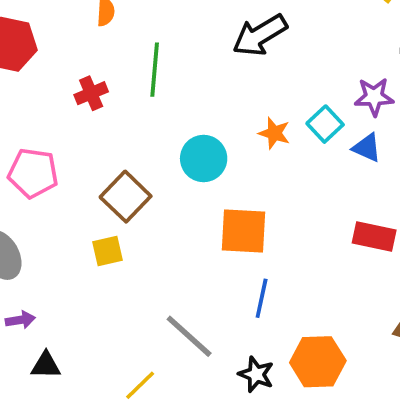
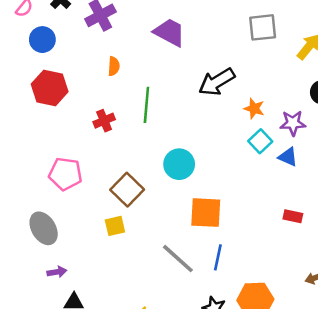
orange star: (274, 133) -> (254, 109), moved
red rectangle: (374, 237) -> (293, 216), size x0.7
gray line: (189, 336) -> (178, 259), moved

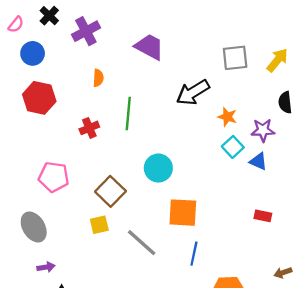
gray square: (263, 27) -> (235, 58), moved
gray line: (178, 259) -> (142, 243), moved

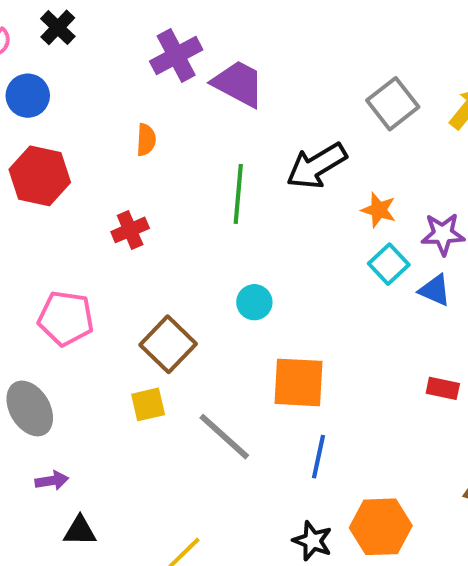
purple cross: (86, 31) -> (176, 56), moved
gray square: (235, 58) -> (393, 104), turned -32
green line: (128, 114) -> (238, 194), moved
cyan circle: (158, 168) -> (254, 302), size x0.7

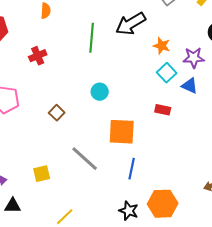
brown square: (168, 344) -> (57, 113), size x0.6
red rectangle: (443, 388) -> (163, 110), moved
yellow square: (148, 404) -> (42, 174), moved

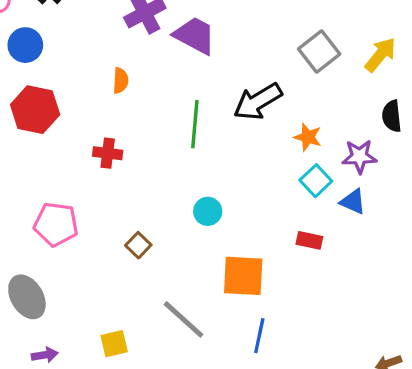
red cross: (38, 56) -> (108, 153), turned 30

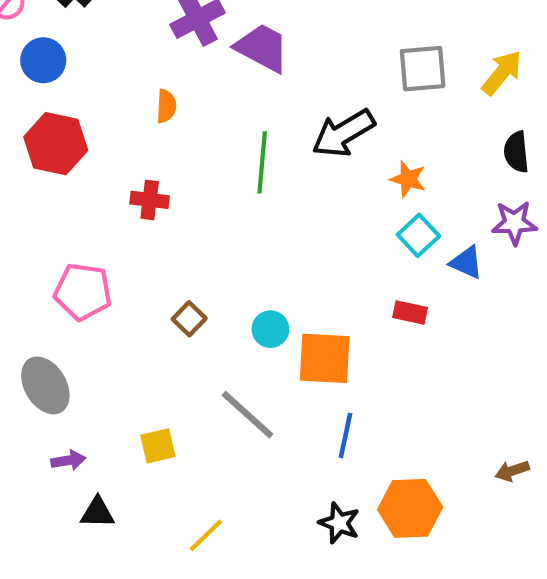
gray square: (319, 52) -> (423, 69), turned 33
purple star: (359, 156) -> (514, 223), moved
cyan circle: (208, 211) -> (270, 329), moved

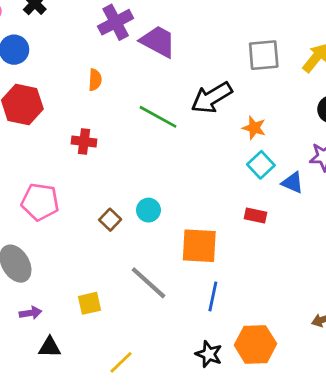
green line: (262, 162) -> (158, 117), turned -66
cyan circle: (270, 329) -> (148, 210), moved

